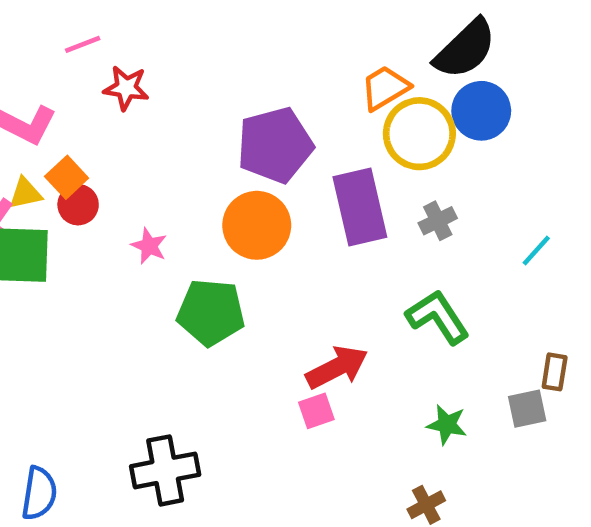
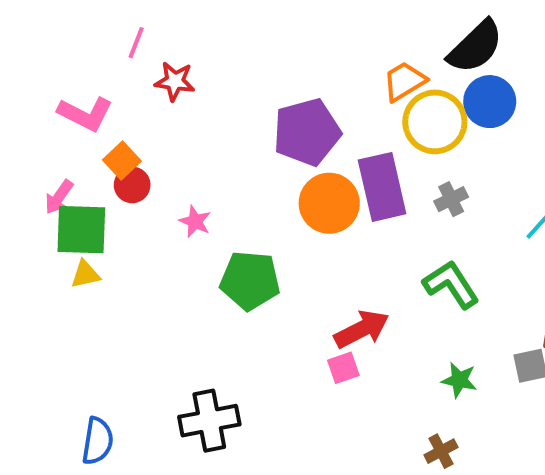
pink line: (83, 44) -> (136, 43), turned -48
yellow triangle: (25, 193) -> (85, 274), moved
orange circle: (257, 225) -> (329, 203), moved

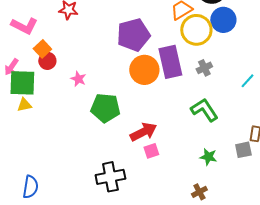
red arrow: (362, 329) -> (143, 132), moved
black cross: (209, 421) -> (110, 177), moved

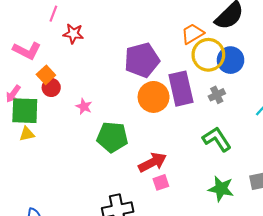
blue circle: (223, 20) -> (231, 60), moved
green star: (208, 157) -> (221, 189), size x1.4

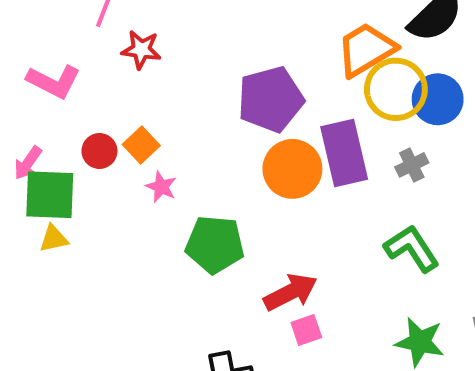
orange trapezoid: (193, 34) -> (366, 50), size x1.4
orange square: (46, 75) -> (141, 145), moved

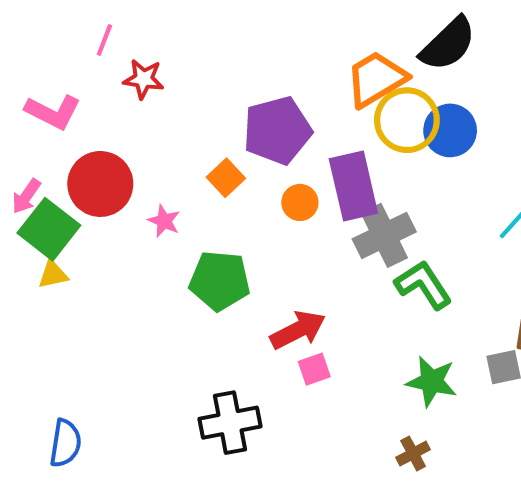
orange square: (141, 145) -> (226, 178), moved
red circle: (99, 151) -> (100, 184), size x1.8
gray cross: (412, 165) -> (384, 235), moved, size x1.8
orange circle: (292, 169) -> (300, 202), size x0.6
green square: (50, 195) -> (49, 229), turned 36

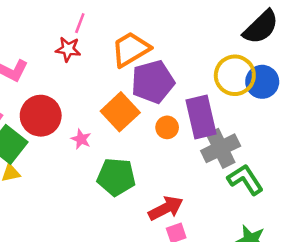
pink line: (104, 40) -> (80, 23), moved
orange trapezoid: (376, 79) -> (131, 49), moved
orange square: (226, 178) -> (120, 112), size x1.6

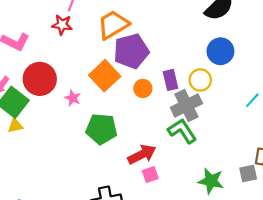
yellow circle: (235, 75) -> (200, 80), moved, size x0.7
purple rectangle: (201, 117) -> (171, 80), size x0.6
green L-shape: (245, 180) -> (182, 131), moved

